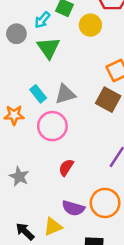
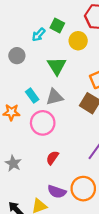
gray circle: (16, 34) -> (17, 56), moved
green triangle: (49, 48) -> (57, 66), moved

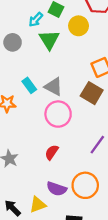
green triangle: (57, 66) -> (49, 40), moved
gray triangle: (55, 97) -> (53, 87), turned 42
pink circle: (43, 123) -> (58, 114), moved

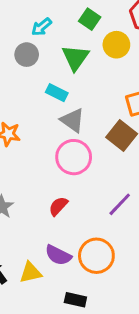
cyan arrow: (36, 20) -> (41, 27), moved
cyan rectangle: (29, 85) -> (57, 93), moved, turned -35

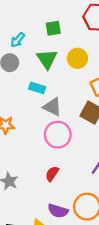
green square: (90, 19) -> (53, 28), turned -35
yellow circle: (116, 45) -> (77, 58), moved

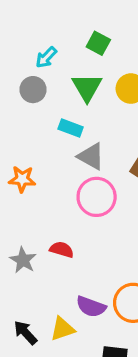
green square: (53, 28) -> (98, 43), turned 35
red semicircle: (52, 174) -> (62, 250), moved, turned 70

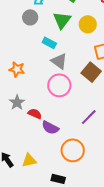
gray star: (23, 260) -> (17, 102), moved
purple semicircle: (91, 307) -> (50, 128), moved

